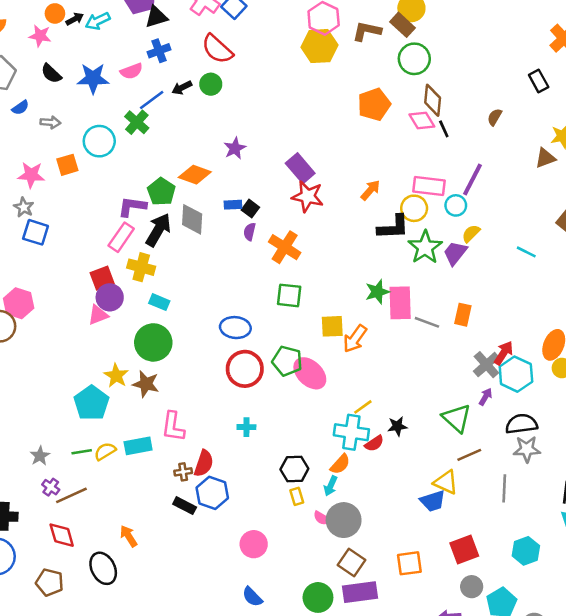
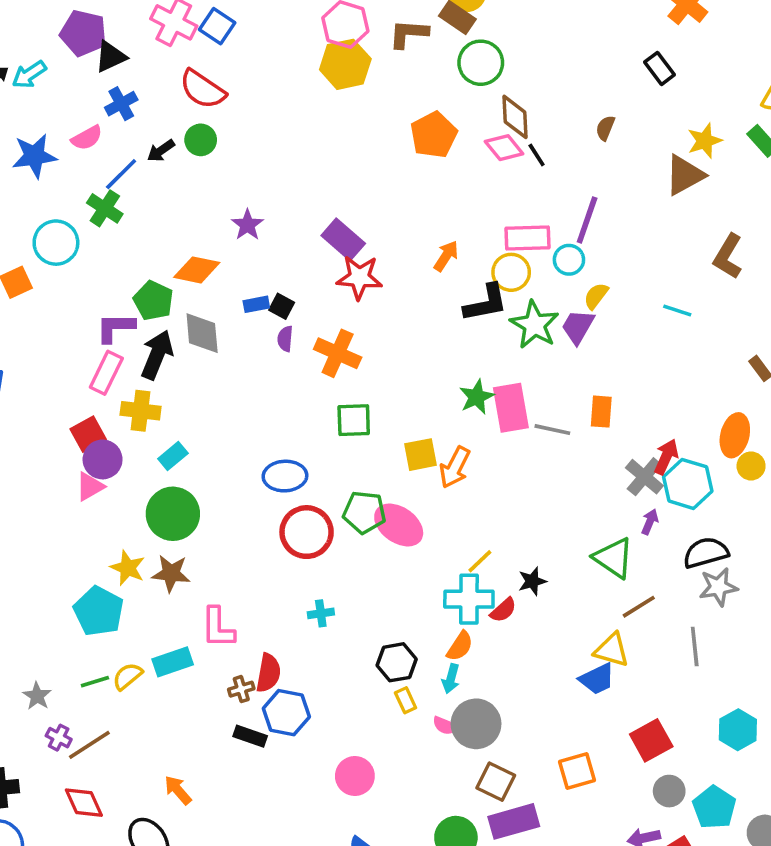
brown triangle: (545, 158) -> (685, 175), size x1.4
cyan rectangle: (159, 302) -> (173, 456), turned -54

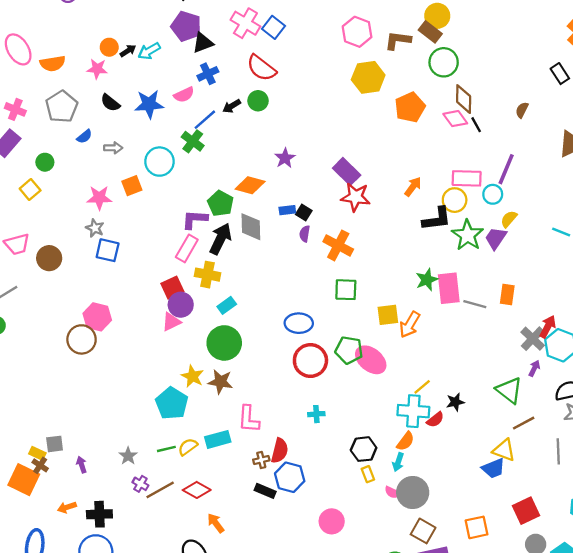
yellow hexagon: (345, 64) -> (368, 77), moved
red diamond: (84, 803) -> (197, 490), moved, turned -40

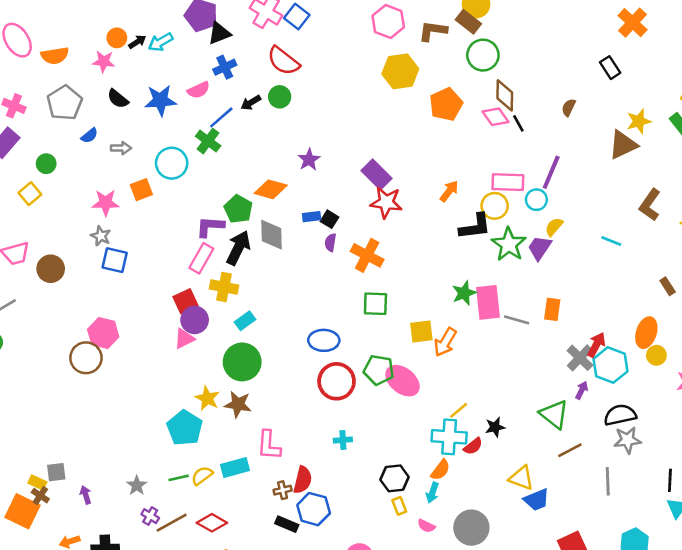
yellow triangle: (504, 450) -> (521, 478), moved
gray circle: (413, 493) -> (471, 528), moved

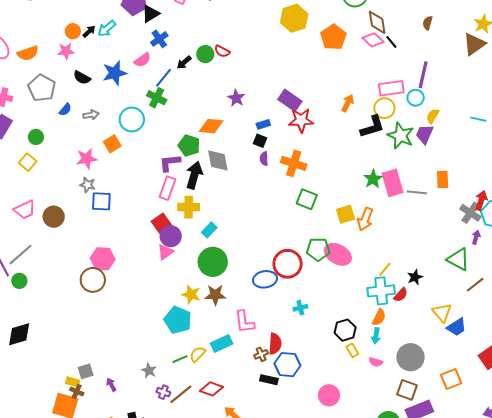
red semicircle: (283, 61) -> (222, 51), moved, size x0.6
blue rectangle: (312, 217) -> (263, 124), moved
green square: (375, 304) -> (307, 199), turned 30
blue ellipse: (324, 340) -> (265, 279), moved
yellow triangle: (521, 478) -> (442, 313), turned 40

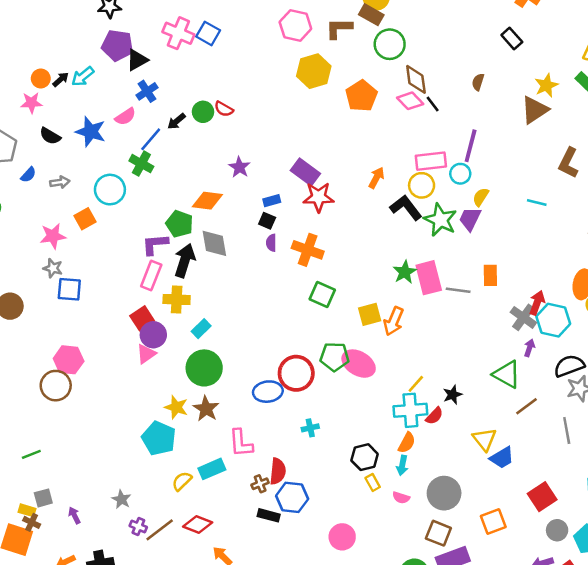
blue star: (115, 73) -> (91, 132), turned 30
black L-shape: (372, 127) -> (406, 208), turned -112
brown star: (215, 295) -> (206, 409), turned 30
green line: (180, 359) -> (31, 454), moved

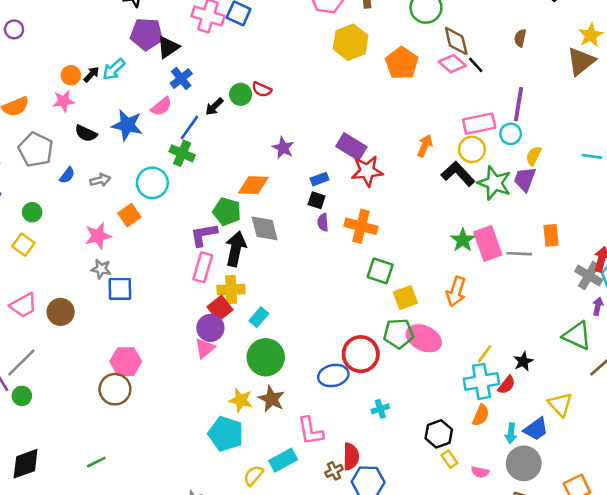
yellow square: (370, 314) -> (405, 298), moved
red square: (142, 318) -> (220, 308), moved
blue trapezoid: (502, 458) -> (536, 429), moved
cyan arrow: (402, 465) -> (511, 433), moved

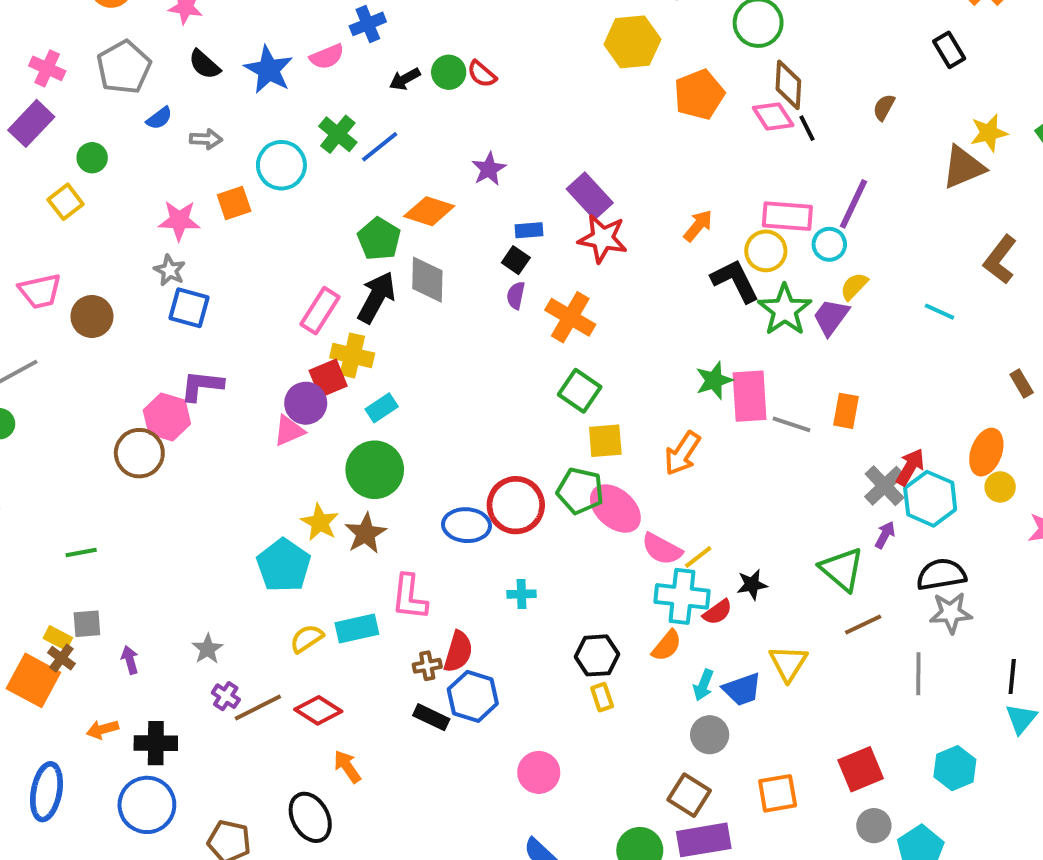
blue line: (189, 128) -> (380, 147), moved
purple L-shape: (204, 235) -> (202, 386), moved
gray circle: (524, 463) -> (710, 735), size x0.7
pink semicircle: (480, 472) -> (662, 549), moved, size x1.5

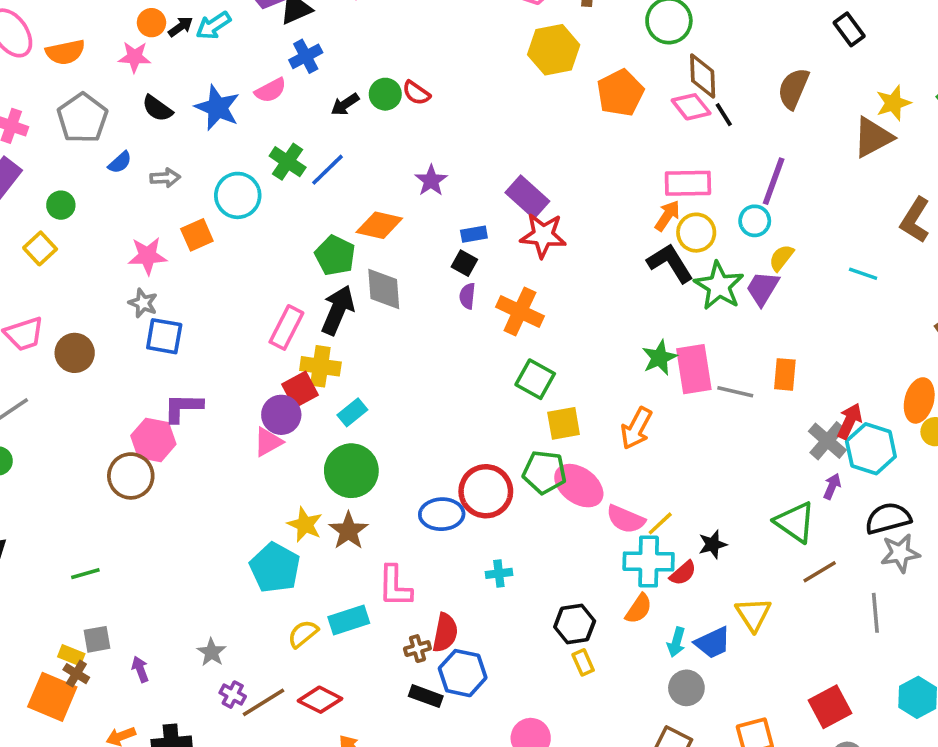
brown semicircle: (884, 107) -> (793, 89), size x1.6
pink rectangle: (787, 216) -> (688, 183), moved
orange arrow: (698, 226) -> (667, 216), moved

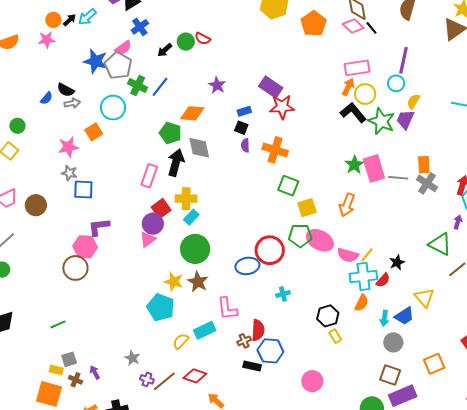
black semicircle: (157, 108) -> (66, 90), moved
gray pentagon: (82, 118) -> (118, 66), moved
yellow cross: (320, 366) -> (186, 199), moved
gray cross: (827, 441) -> (427, 183), moved
brown cross: (76, 674) -> (76, 380), moved

